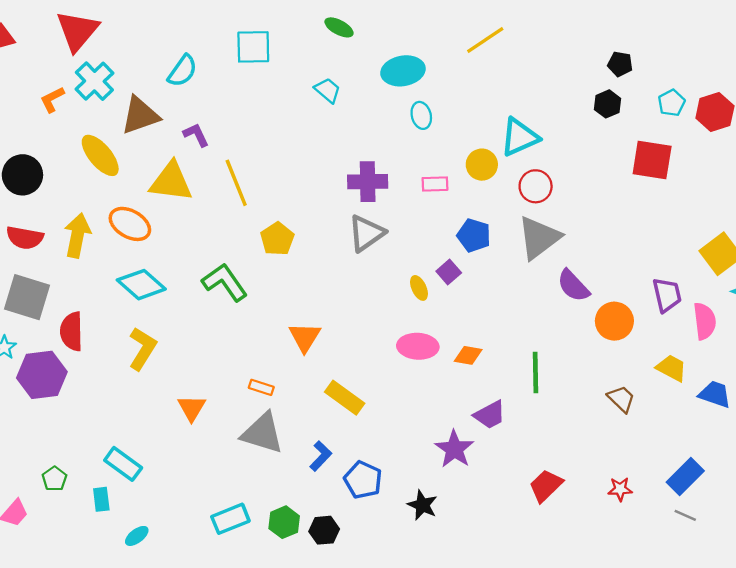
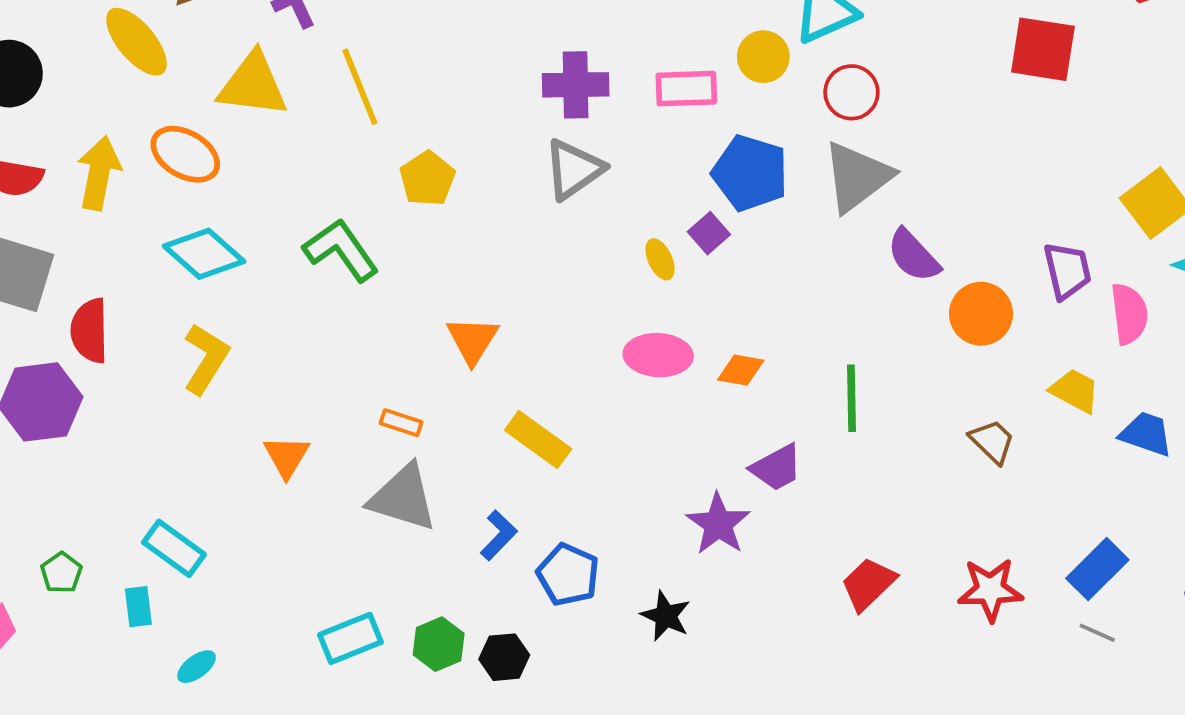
pink rectangle: (435, 184) -> (686, 89), size x1.4
blue pentagon: (474, 235) -> (750, 173), size x1.4
red star: (620, 489) -> (990, 590), size x1.6

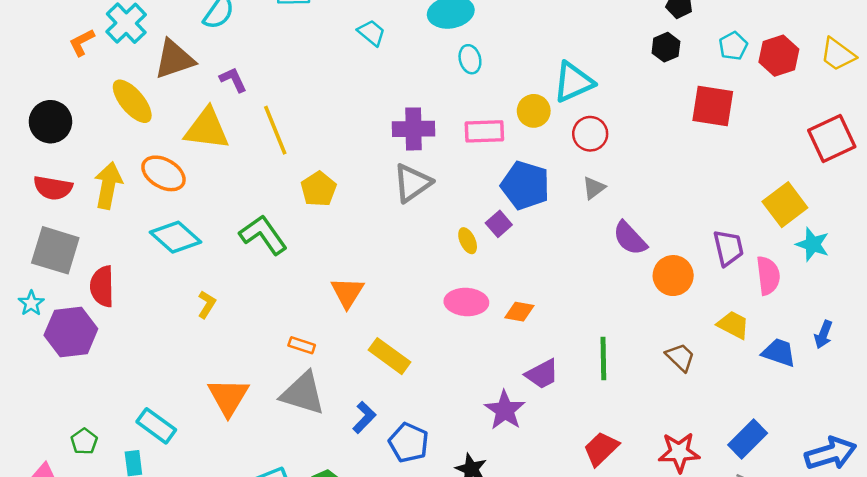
gray triangle: (857, 177) -> (594, 188), size x0.5
yellow L-shape: (206, 359) -> (207, 304), moved, size x0.6
green line: (851, 398) -> (603, 358), moved
orange triangle: (287, 456) -> (228, 397), moved, size x1.4

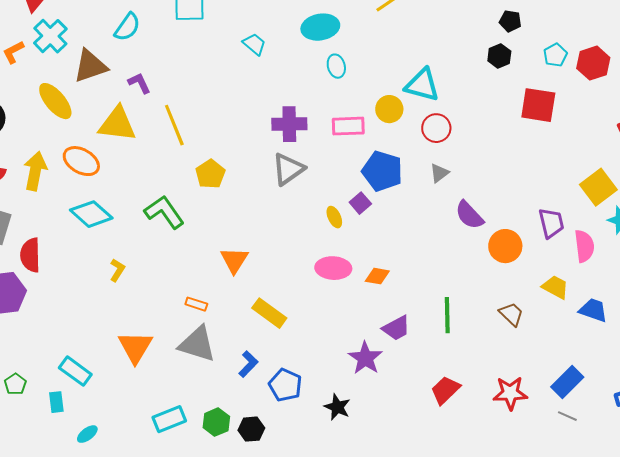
cyan triangle: (573, 82) -> (422, 85), turned 39

